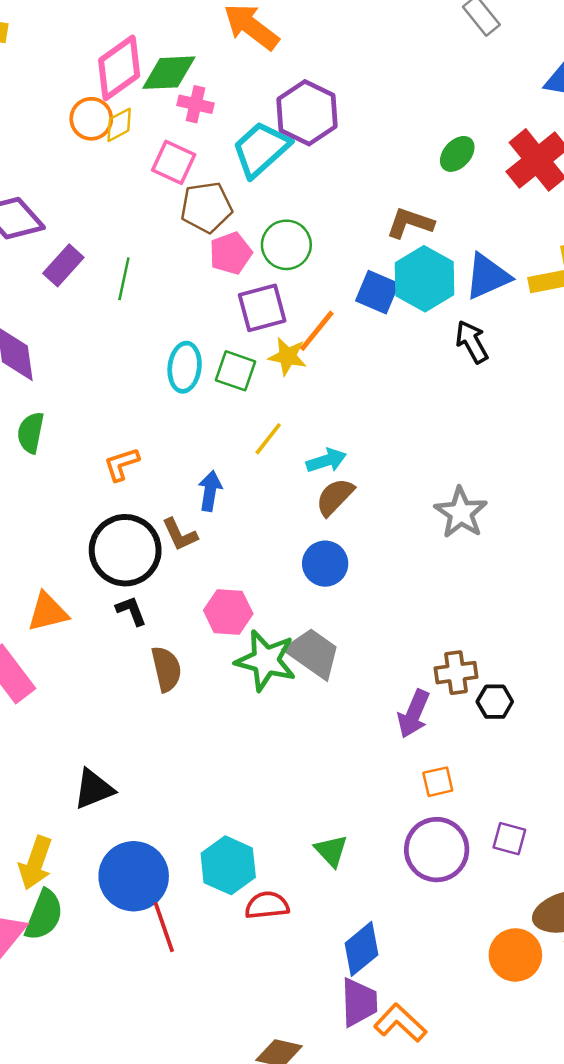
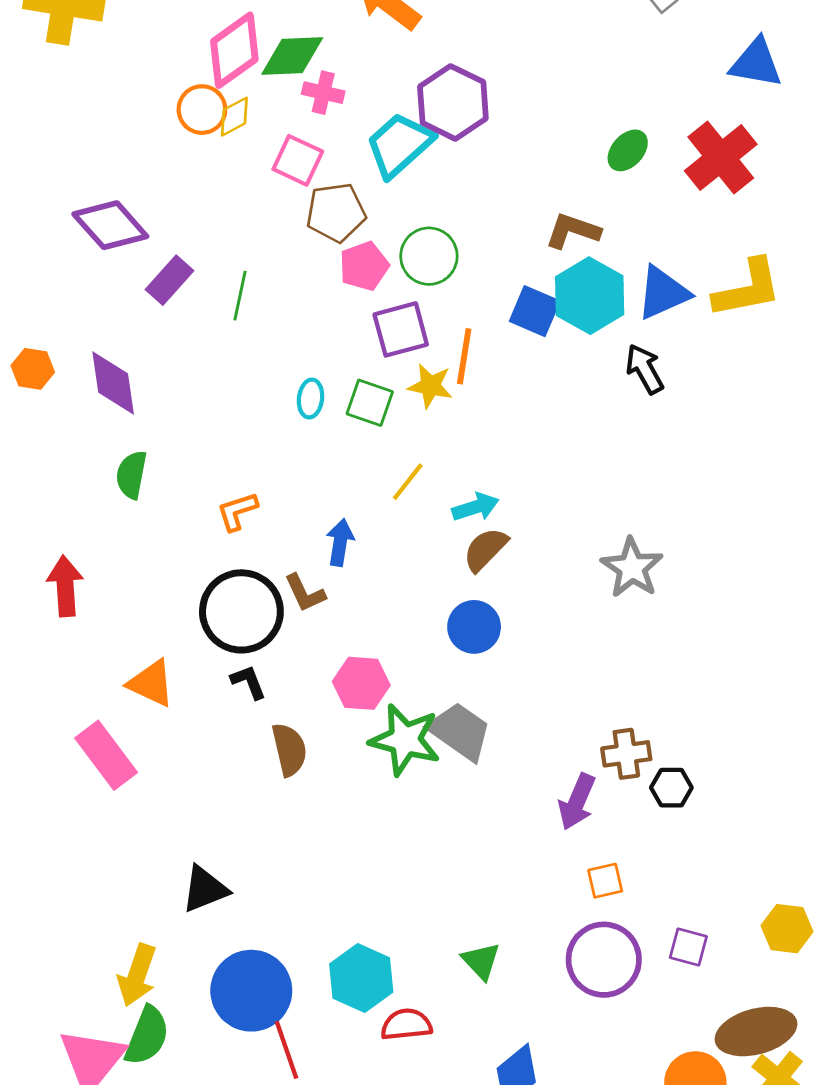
orange line: (317, 331) -> (464, 356), turned -30
cyan ellipse: (185, 367) -> (311, 399), size x0.7
orange triangle: (48, 612) -> (151, 683), turned 39

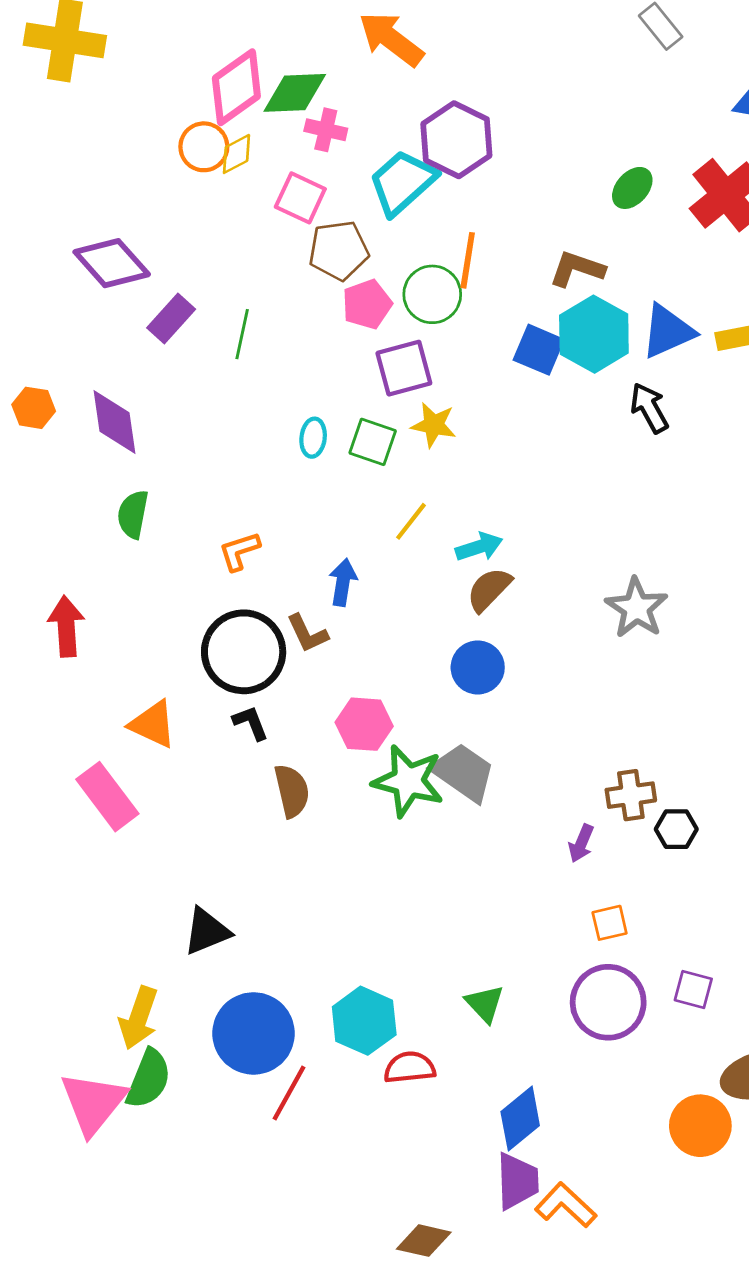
orange line: (464, 356) -> (468, 260), moved
purple arrow: (577, 802) -> (581, 843), size x0.7
red line: (287, 1050) -> (289, 1093), turned 48

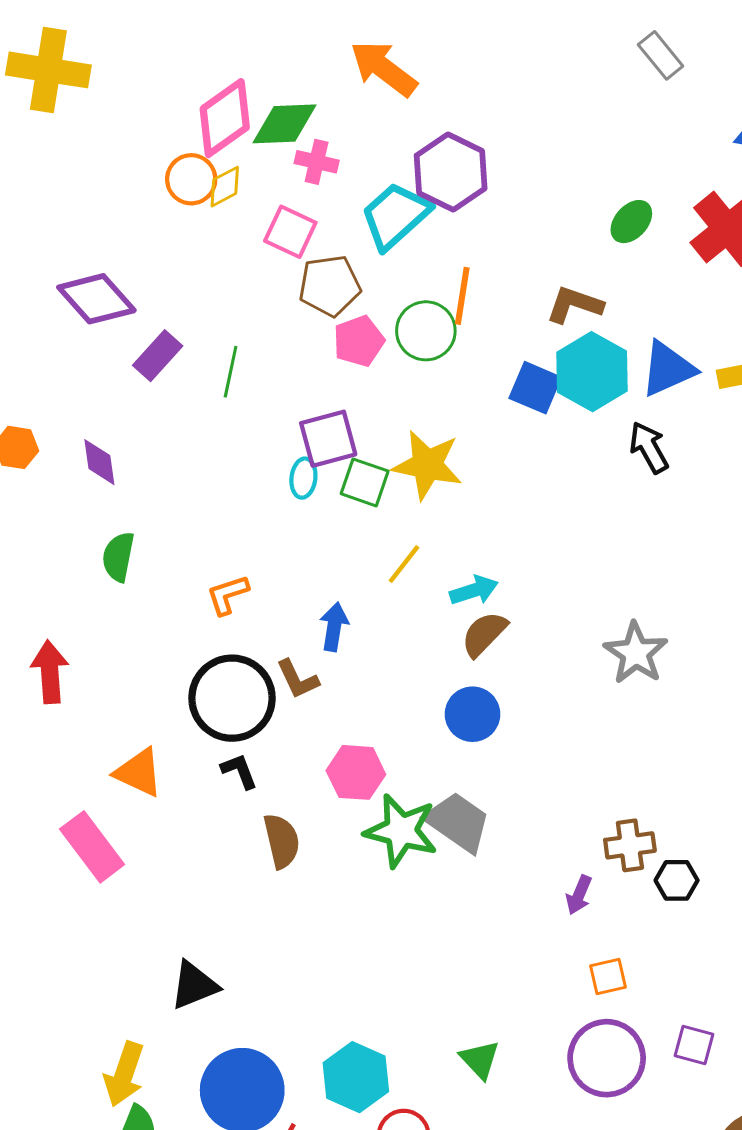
purple square: (404, 368) -> (328, 439), moved
purple diamond: (114, 422) -> (99, 462), size x0.7
yellow star: (434, 425) -> (427, 465), size x1.5

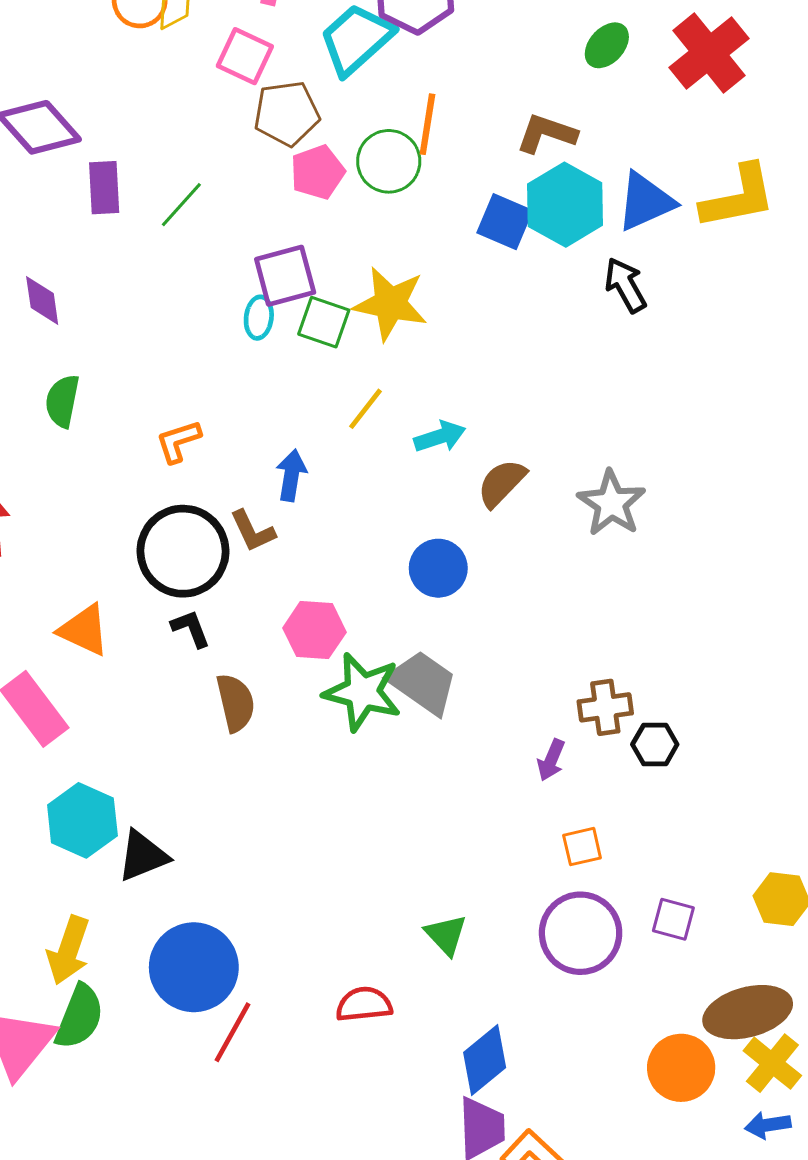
purple rectangle: (158, 356) -> (104, 188), turned -45
green line: (231, 372) -> (181, 205), turned 30
brown semicircle: (484, 634) -> (502, 483), moved
cyan hexagon: (356, 1077) -> (82, 820), moved

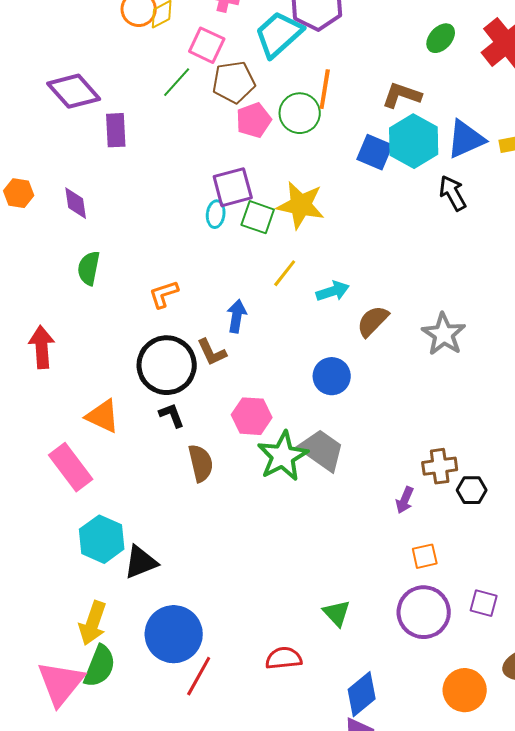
green line: (181, 205) -> (177, 82), moved
green star: (362, 692) -> (283, 456), turned 30
orange circle: (681, 1068) -> (465, 690), moved

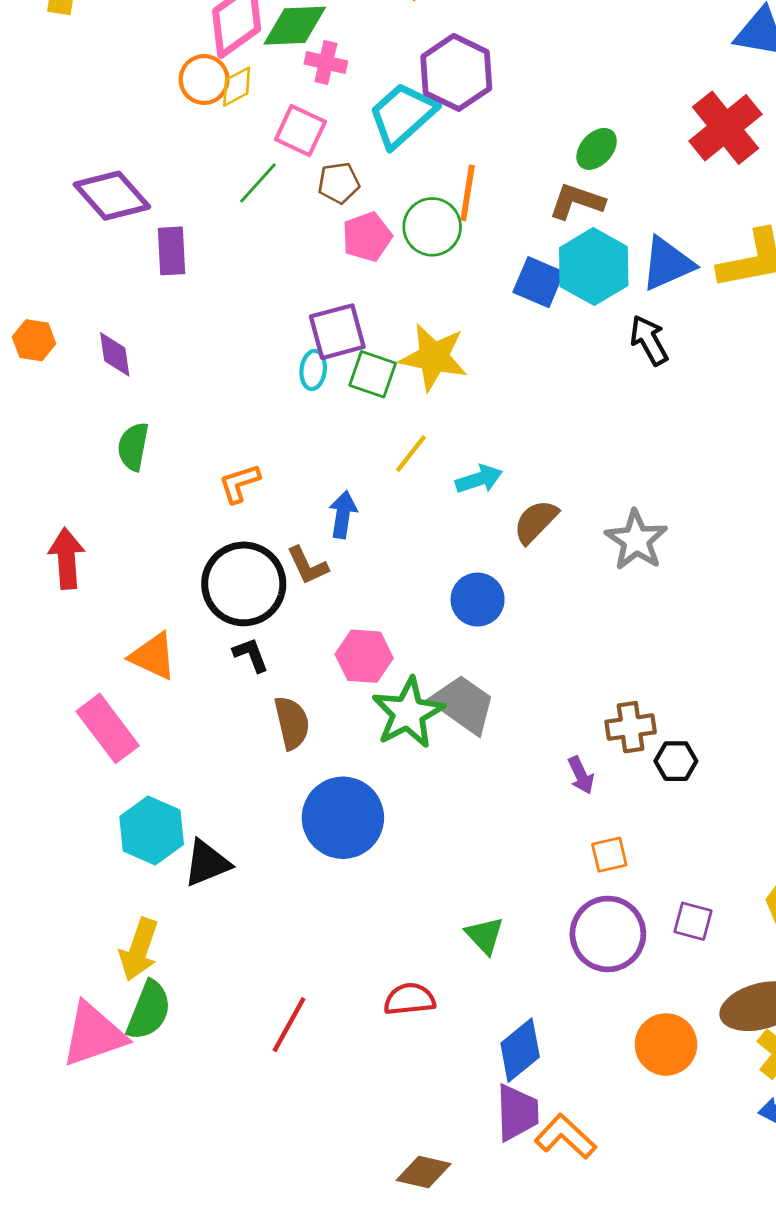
green ellipse: (441, 38) -> (597, 149), moved
brown pentagon: (234, 82) -> (339, 183), size x0.7
purple arrow: (405, 500) -> (581, 775), turned -48
blue circle: (174, 634) -> (343, 818), moved
pink triangle: (61, 683) -> (94, 1035), turned 32

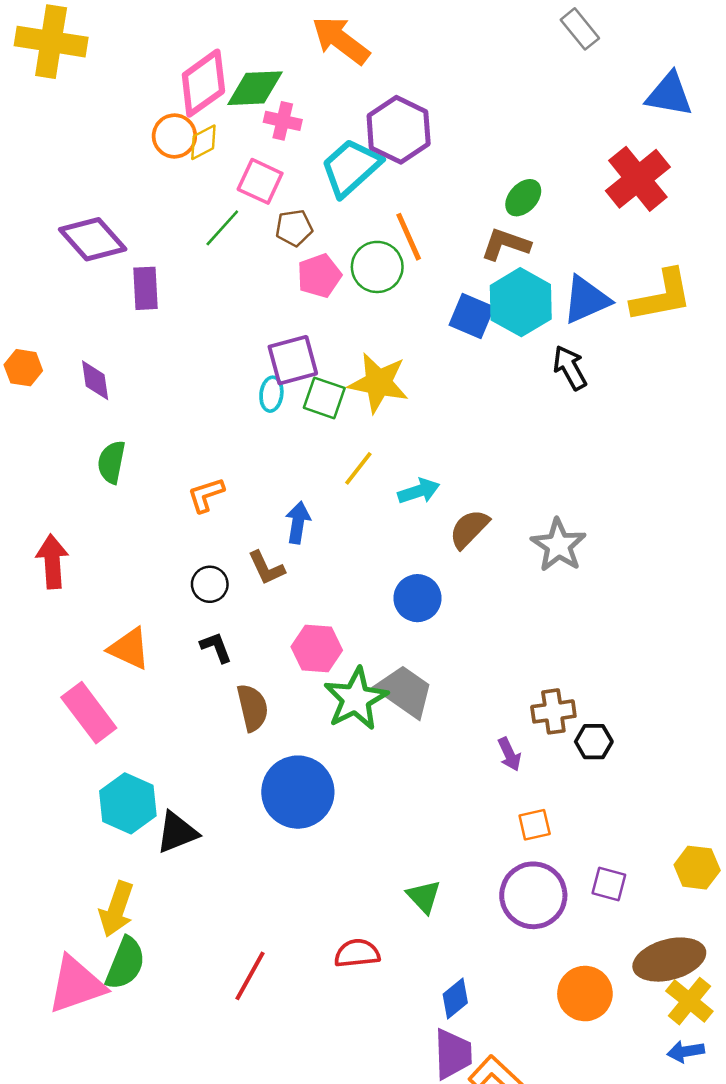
orange line: (468, 193) -> (409, 237), turned -33
black circle: (244, 584) -> (210, 584), size x0.5
blue diamond: (520, 1050) -> (455, 999), size x0.7

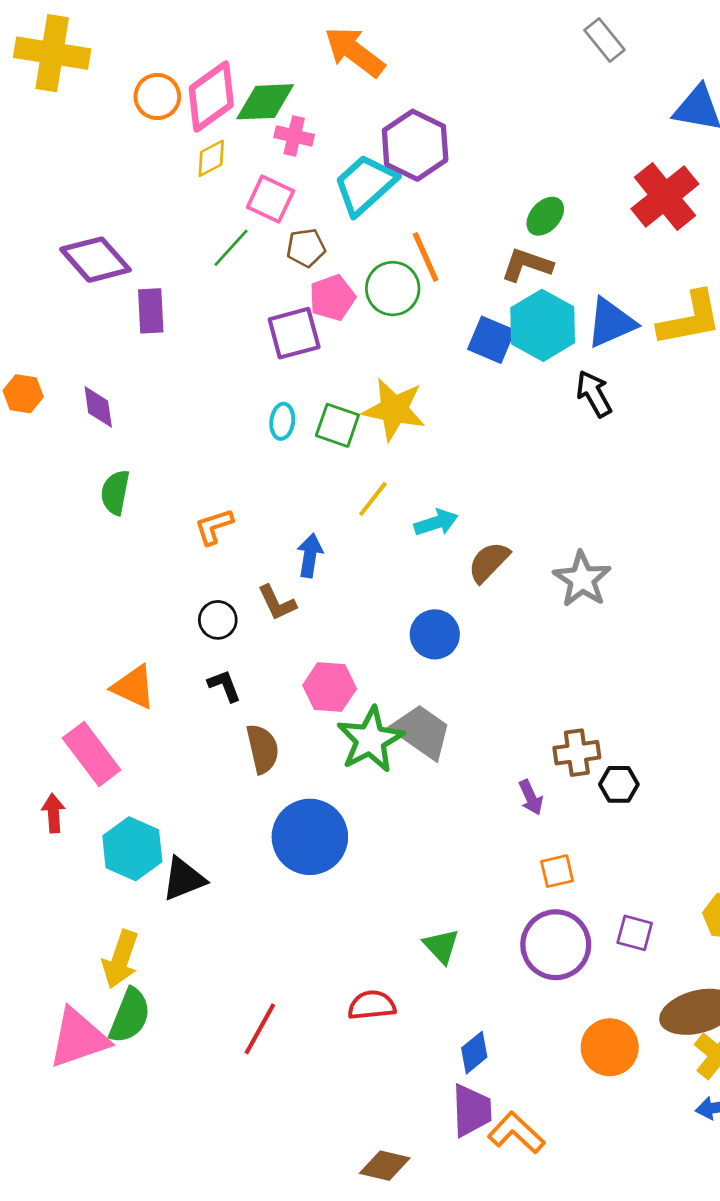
orange circle: (174, 136) -> (157, 97), moved
purple square: (293, 360) -> (294, 333), moved
red arrow: (52, 562) -> (53, 813), moved, size x0.7

